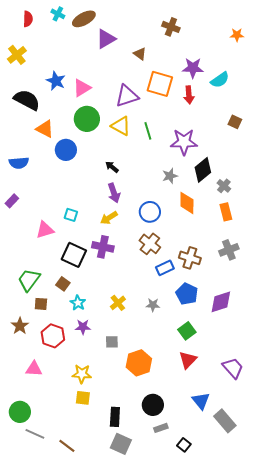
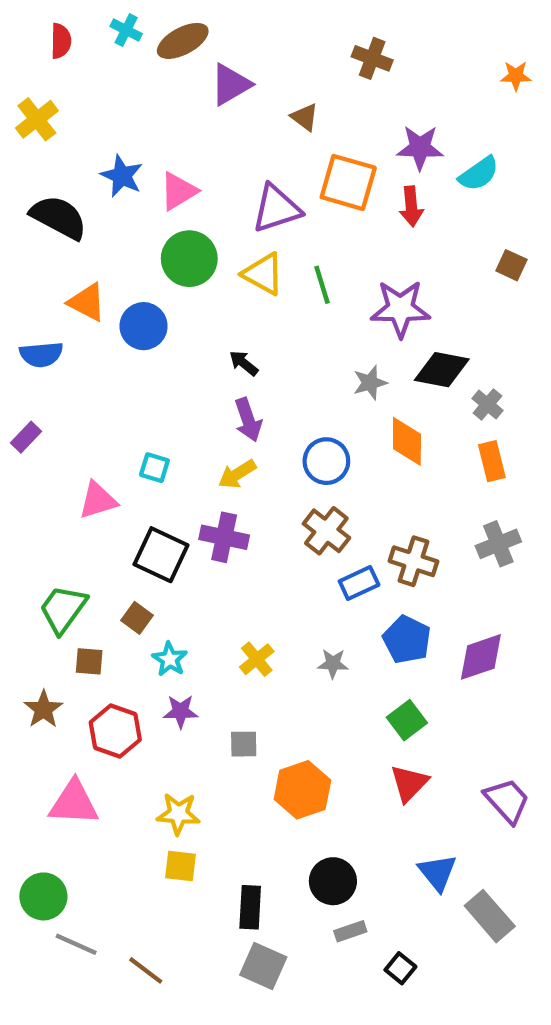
orange triangle: (45, 129) -> (87, 302), moved
black diamond: (203, 170) -> (442, 370), turned 50
pink triangle: (34, 369) -> (74, 803), size x1.4

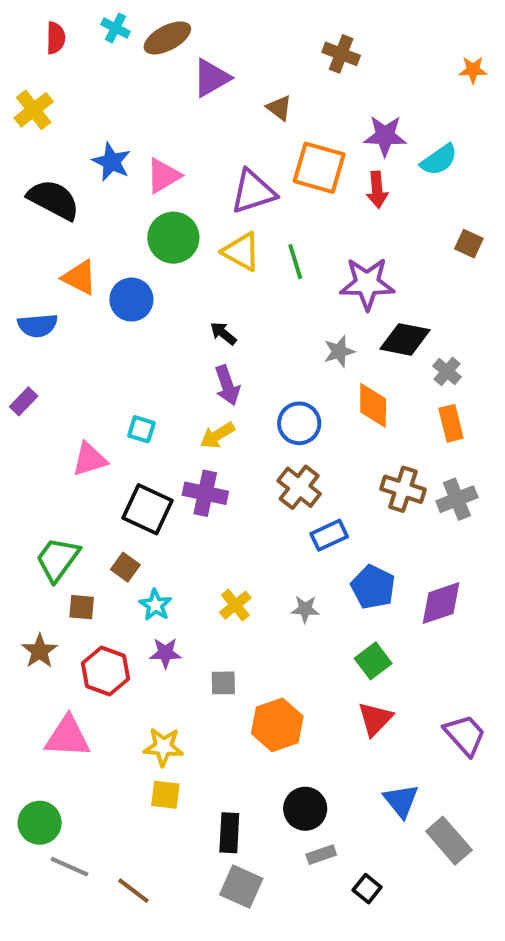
brown cross: (413, 561) -> (403, 489), moved

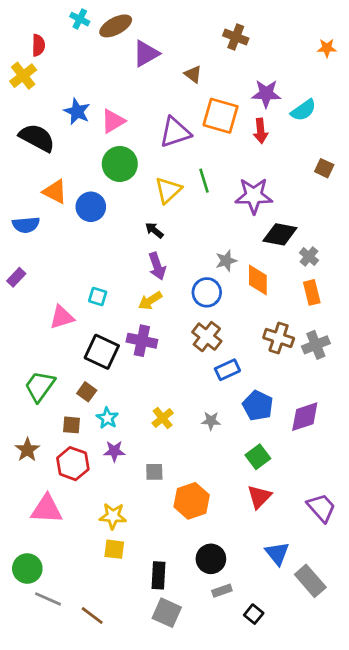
red semicircle: (56, 38) -> (38, 45), moved
yellow triangle: (241, 252) -> (168, 190), moved, turned 48
gray star: (339, 351) -> (226, 261), moved
brown square: (82, 607) -> (71, 425), moved

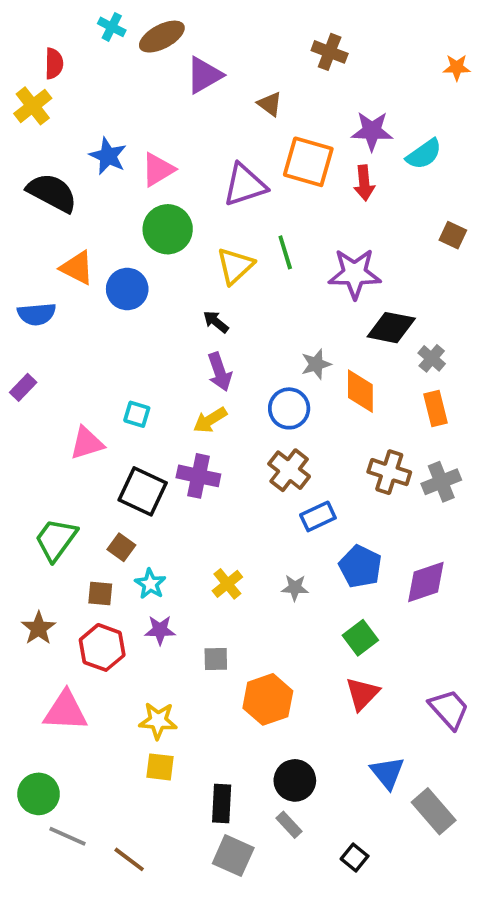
gray rectangle: (222, 591) -> (289, 825), moved, turned 66

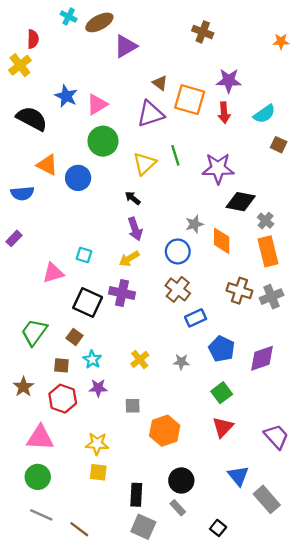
brown triangle: (270, 104) -> (160, 83), moved
cyan semicircle: (424, 154) -> (264, 114), moved
orange rectangle: (436, 408) -> (268, 251), size x1.4
green circle: (39, 794) -> (38, 477), moved

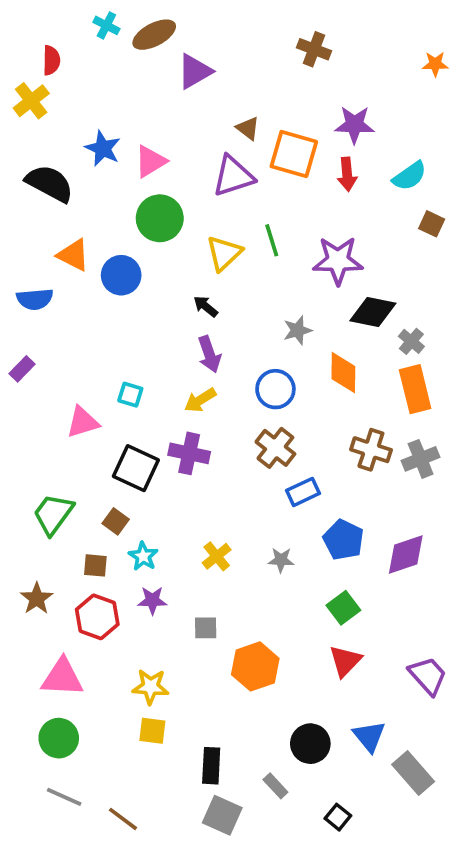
gray star: (194, 224) -> (297, 330), moved
black circle: (181, 480) -> (310, 744), moved

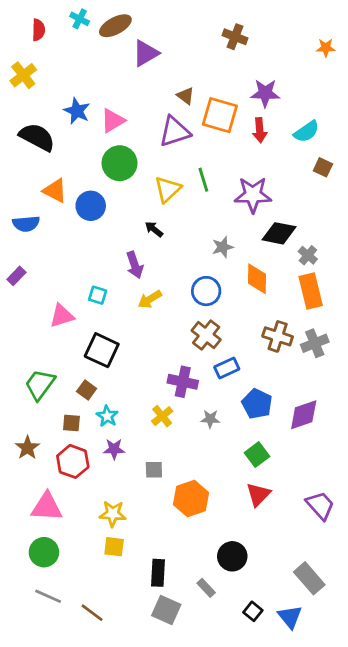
red semicircle: (51, 60) -> (38, 30), moved
purple arrow: (209, 354) -> (135, 265), moved
purple cross: (189, 453) -> (183, 382), moved
blue triangle: (369, 736) -> (290, 617), moved

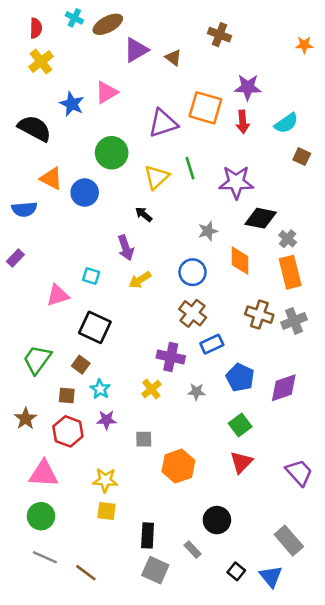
yellow cross: (23, 75) -> (41, 62), moved
brown triangle: (186, 96) -> (173, 58), moved
pink triangle: (113, 121) -> (106, 92), moved

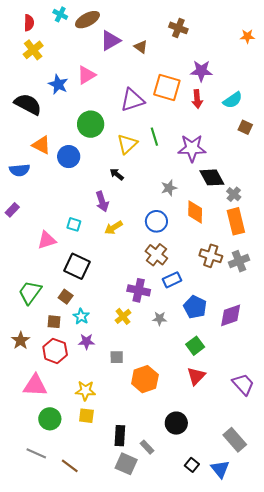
black diamond: (261, 218) -> (212, 177), turned 50
green circle: (41, 516) -> (50, 419), moved
gray rectangle: (193, 550) -> (147, 447), moved

